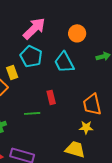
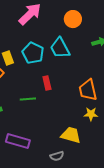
cyan pentagon: (31, 56) -> (33, 53), moved
yellow star: (86, 127) -> (91, 114), moved

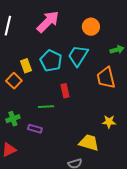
cyan trapezoid: (60, 48) -> (78, 56), turned 60
orange trapezoid: (88, 90) -> (106, 78), moved
purple rectangle: (18, 141) -> (35, 129), moved, size x0.6

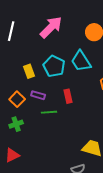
cyan trapezoid: (78, 56) -> (81, 61), turned -65
orange square: (14, 81) -> (17, 99), moved
purple rectangle: (35, 129) -> (38, 95), moved

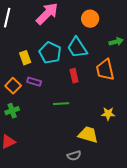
red rectangle: (68, 96) -> (74, 76), moved
green line: (49, 112) -> (61, 104), moved

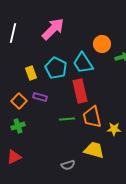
orange circle: (90, 19) -> (102, 44), moved
orange trapezoid: (105, 70) -> (92, 117), moved
red rectangle: (74, 76) -> (80, 91), size x1.6
gray semicircle: (74, 156) -> (68, 165), moved

